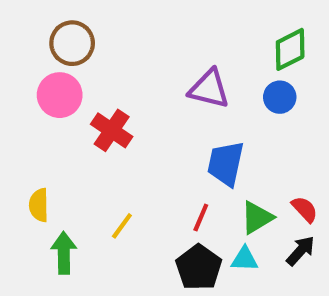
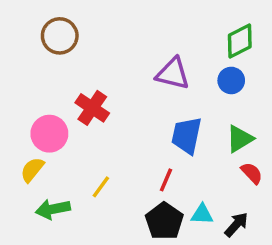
pink circle: (60, 95) -> (49, 134), moved
yellow semicircle: (39, 205) -> (32, 170), turned 40
green triangle: (257, 218) -> (240, 139), moved
black arrow: (300, 251) -> (236, 225), moved
green arrow: (64, 253) -> (53, 209), turned -100

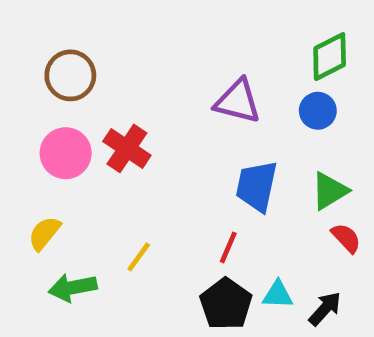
brown circle: (60, 36) -> (70, 75), moved
pink circle: (49, 134) -> (66, 153), moved

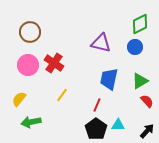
yellow line: (139, 257) -> (62, 95), moved
black arrow: (325, 309) -> (147, 131), moved

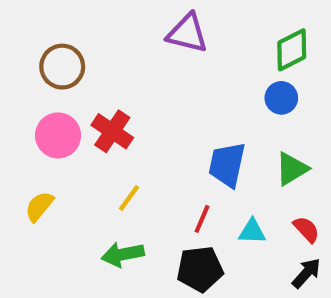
purple triangle: (101, 43) -> (187, 33), moved
red semicircle: (147, 101) -> (306, 229), moved
green arrow: (31, 122) -> (123, 254), moved
cyan triangle: (118, 125) -> (252, 231), moved
black pentagon: (96, 129) -> (200, 269), turned 30

